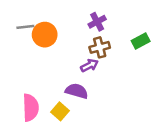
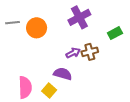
purple cross: (97, 22) -> (79, 17), size x1.5
gray line: (25, 27) -> (13, 23), moved
brown cross: (100, 47) -> (90, 52), moved

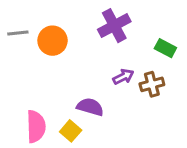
green rectangle: (115, 33) -> (165, 48), turned 56
brown cross: (90, 52) -> (152, 84), moved
purple arrow: (73, 53) -> (123, 77), moved

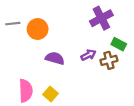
purple cross: (114, 26) -> (101, 18), moved
green rectangle: (165, 48) -> (119, 44), moved
purple semicircle: (90, 107) -> (55, 58), moved

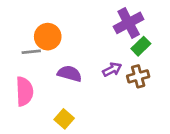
gray line: (13, 24) -> (31, 52), moved
green rectangle: (119, 44) -> (141, 46), moved, turned -72
pink semicircle: (26, 91) -> (24, 91), moved

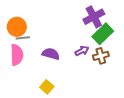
orange circle: (48, 37) -> (17, 27), moved
green rectangle: (141, 46) -> (103, 34), size x1.5
pink semicircle: (24, 91) -> (17, 55), moved

